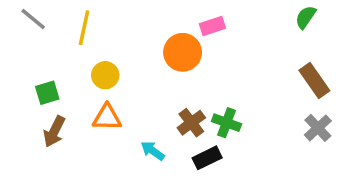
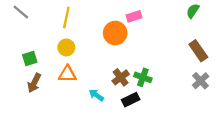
yellow line: (84, 28) -> (66, 17), moved

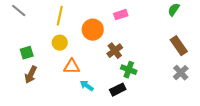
orange circle: (115, 33) -> (93, 30), moved
orange triangle: (67, 74) -> (72, 67), moved
brown cross: (121, 77) -> (115, 51), moved

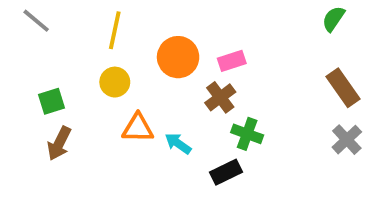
pink rectangle: (121, 15) -> (232, 61), moved
cyan arrow: (87, 86) -> (178, 143), moved

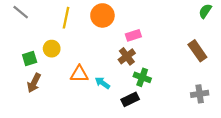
green semicircle: (333, 19) -> (205, 11), moved
orange circle: (178, 57) -> (102, 15), moved
yellow circle: (115, 82) -> (52, 49), moved
gray cross: (347, 140) -> (200, 94), moved, turned 35

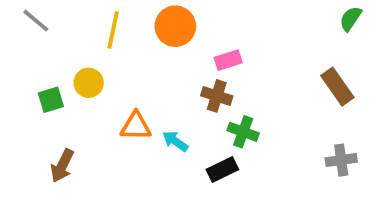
brown cross: (127, 56) -> (217, 96), turned -35
brown arrow: (34, 83) -> (62, 166), moved

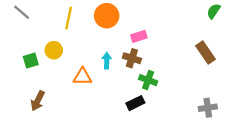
cyan arrow: (175, 141) -> (107, 61), moved, turned 56
gray cross: (341, 160) -> (208, 108), moved

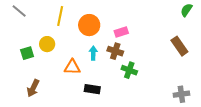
orange circle: (107, 16) -> (89, 25), moved
black rectangle: (135, 103) -> (92, 89), moved, turned 35

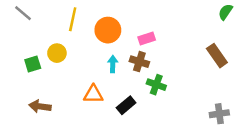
orange triangle: (72, 67) -> (93, 94), moved
brown arrow: (33, 88) -> (40, 106), turned 72
black rectangle: (92, 89) -> (126, 105), moved, turned -49

